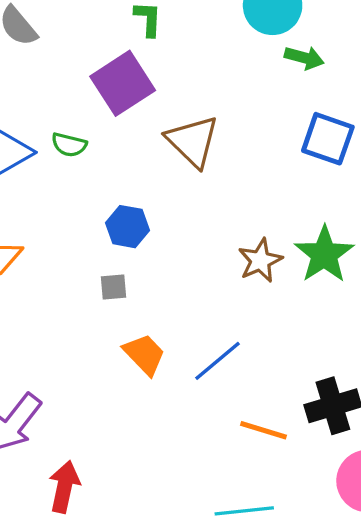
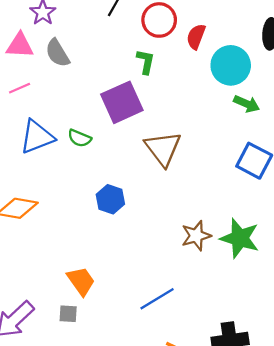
green star: (324, 254) -> (240, 238), turned -30
gray square: (113, 287) -> (68, 314), moved
orange trapezoid: (144, 354) -> (81, 281), moved

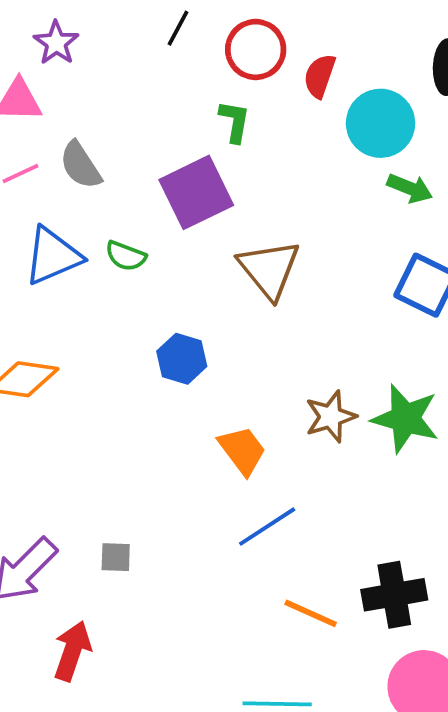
gray semicircle: (57, 53) -> (80, 165), moved
orange trapezoid: (81, 281) -> (242, 450), moved

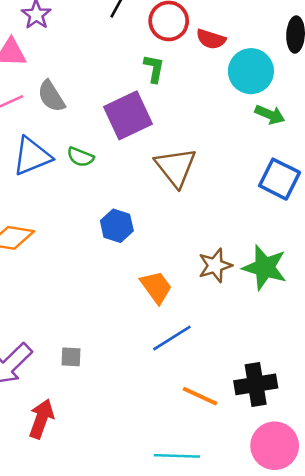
red semicircle: (320, 76) -> (211, 39), turned -92

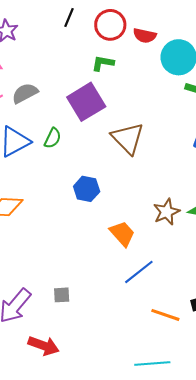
green L-shape: (154, 69) -> (103, 63), turned -85
gray semicircle: (51, 96) -> (25, 93), turned 100
green semicircle: (80, 157) -> (53, 138), turned -80
red arrow: (41, 419) -> (44, 346), turned 96

